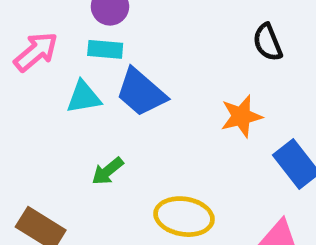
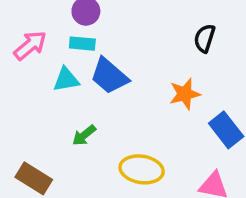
black semicircle: (268, 42) -> (205, 38), turned 40

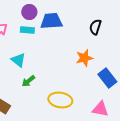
blue trapezoid: (109, 76) -> (51, 21), moved, turned 135
cyan triangle: (66, 80) -> (18, 60), moved, turned 49

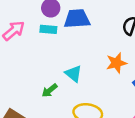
cyan triangle: (18, 60) -> (73, 74), moved

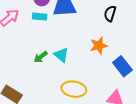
green arrow: (50, 90) -> (41, 57), moved

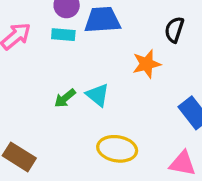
orange star: (99, 46) -> (147, 64), moved

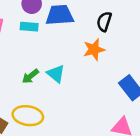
black semicircle: (174, 30) -> (104, 22), moved
yellow ellipse: (117, 149) -> (28, 116), moved

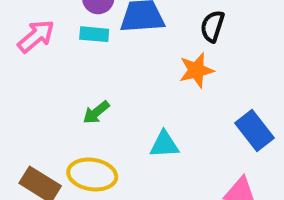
cyan triangle: (56, 74) -> (164, 144), moved, turned -42

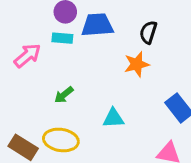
pink arrow: (36, 36) -> (27, 56), moved

